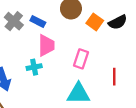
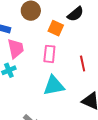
orange square: (95, 22) -> (56, 28), moved

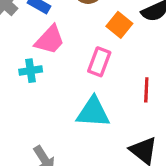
pink trapezoid: (16, 48) -> (50, 40), turned 40

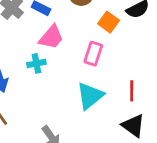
red line: (146, 90) -> (132, 91), moved
cyan triangle: (93, 112) -> (90, 96), turned -40

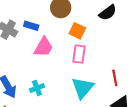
orange square: (109, 22) -> (77, 31), moved
cyan cross: (36, 63) -> (37, 88), moved

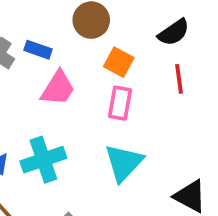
red line: (115, 78) -> (179, 79), moved
cyan cross: (37, 88) -> (43, 160), size x1.6

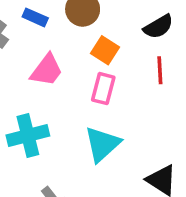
blue rectangle: (38, 50) -> (35, 17), moved

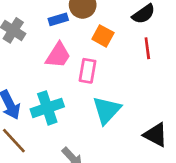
blue rectangle: (35, 17) -> (58, 19), moved, turned -36
pink rectangle: (103, 89) -> (87, 71), moved

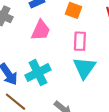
pink rectangle: (87, 71) -> (80, 41), moved

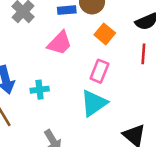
cyan cross: (38, 73) -> (40, 90), size x0.6

